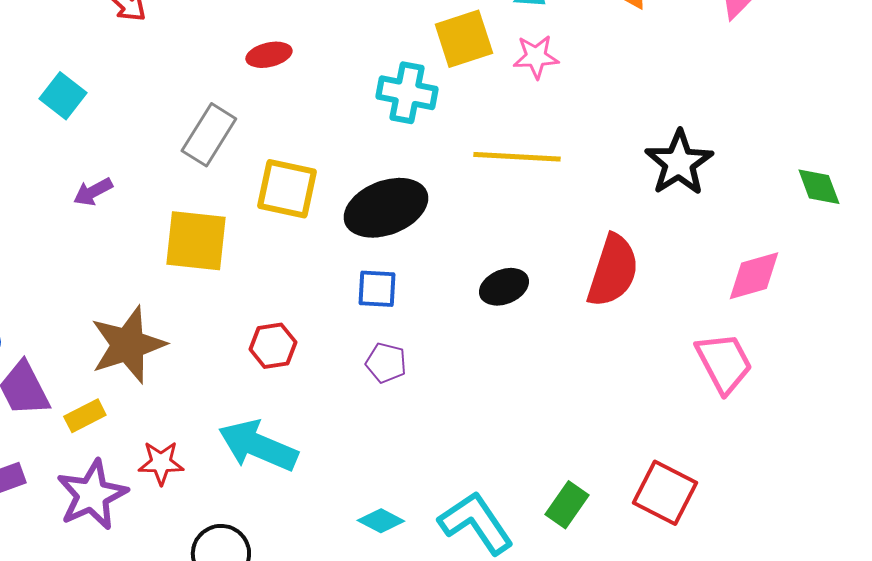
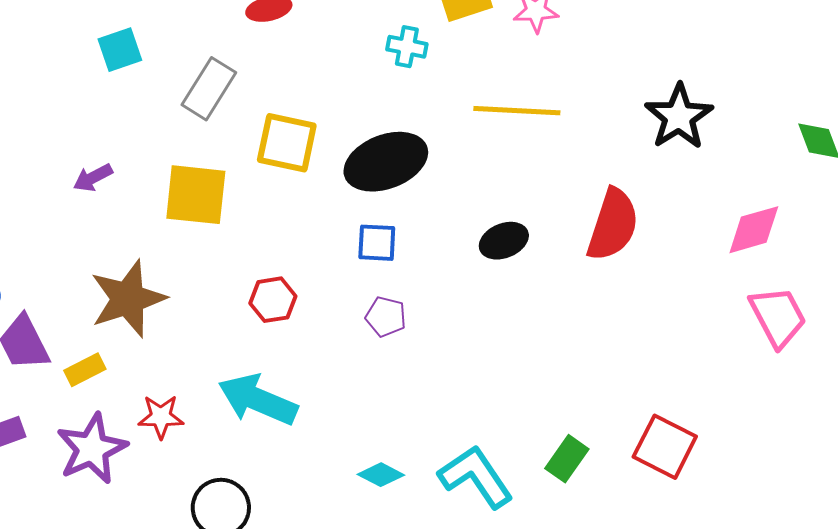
cyan cross: (407, 93) -> (407, 47), size x0.7
cyan square: (63, 96) -> (120, 50), moved, turned 33
purple arrow: (93, 192) -> (93, 178), moved
pink trapezoid: (724, 363) -> (778, 317), moved

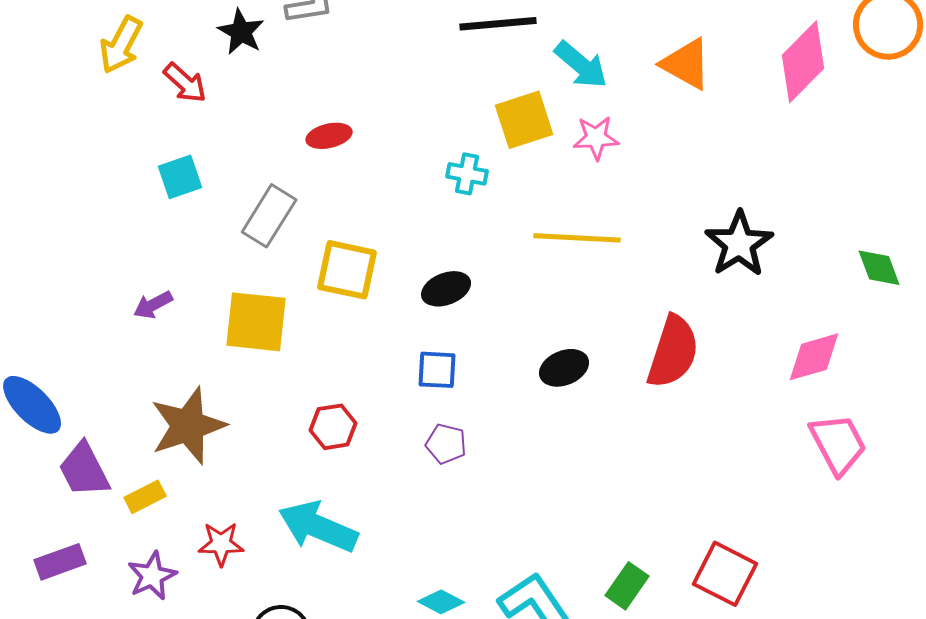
black ellipse: (386, 162) -> (446, 289), size x0.6
purple star: (92, 449) -> (152, 576), size x0.7

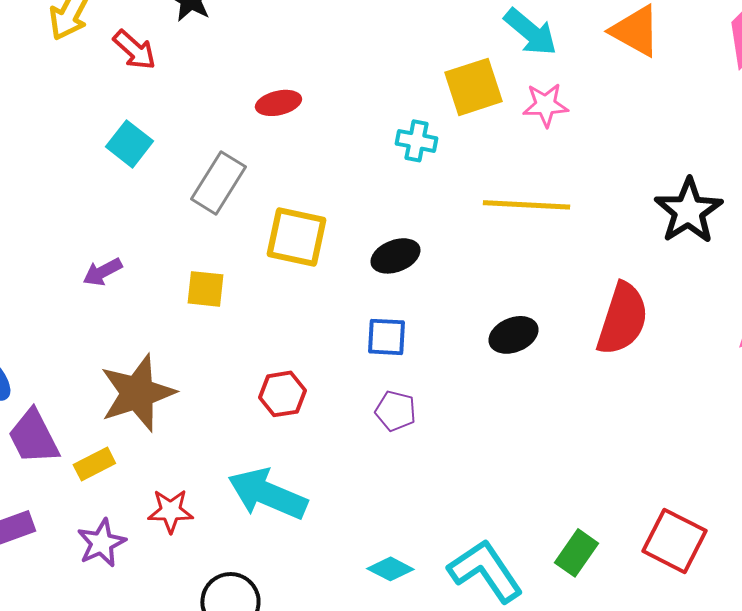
cyan square: (180, 177) -> (129, 144), turned -33
yellow square: (256, 322) -> (205, 289), size x0.6

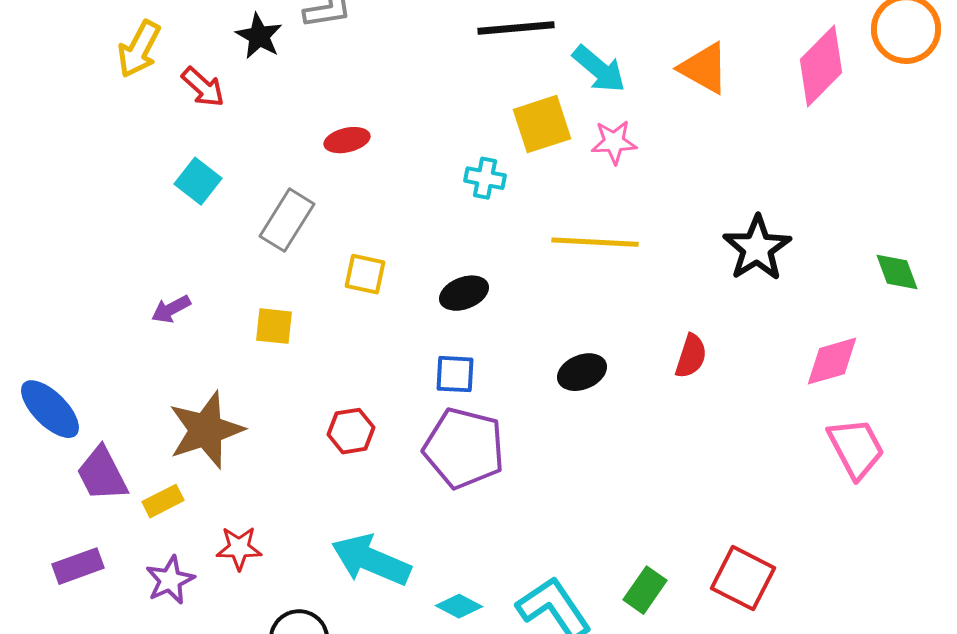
yellow square: (296, 237) -> (365, 274), size x0.7
red semicircle: (622, 319) -> (691, 356), size x0.6
purple pentagon: (395, 411) -> (464, 448), size x2.0
cyan arrow: (267, 494) -> (371, 560), moved

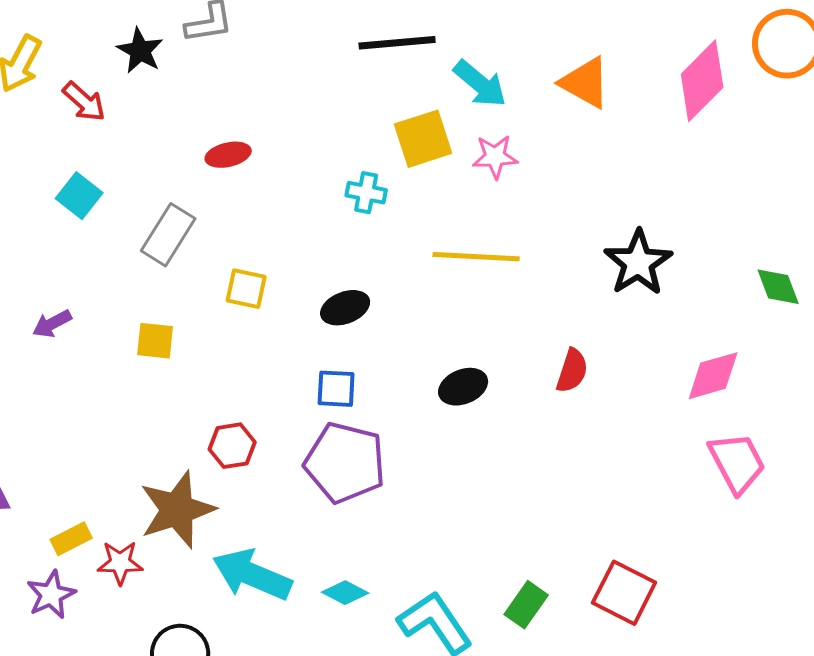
brown star: (206, 430) -> (177, 510), moved
yellow rectangle: (163, 501) -> (71, 539), moved
cyan diamond: (459, 606) -> (345, 593), moved

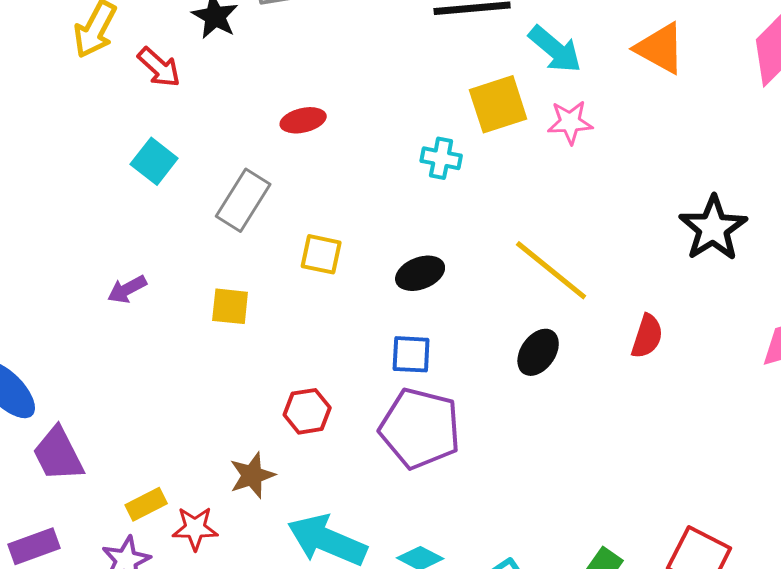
yellow line: (476, 257) -> (551, 270), moved, turned 36
black ellipse: (463, 387) -> (538, 352), turned -33
brown star: (177, 510) -> (252, 475), size x0.6

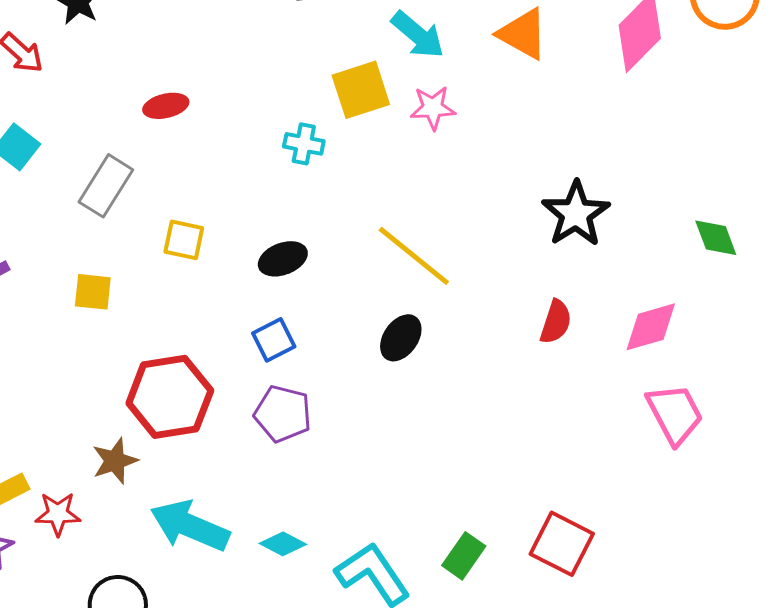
red semicircle: (647, 336) -> (556, 322), moved
blue square: (411, 354) -> (274, 340), turned -30
red hexagon: (307, 411) -> (170, 397), size x1.8
purple pentagon: (420, 428) -> (283, 414), size x0.7

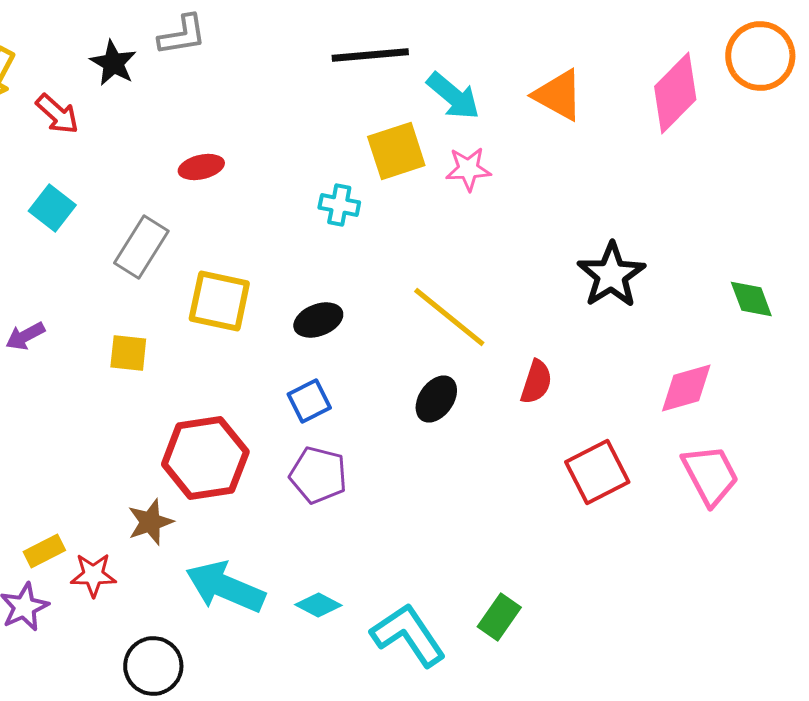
yellow square: (184, 240) -> (219, 301), size x1.5
red semicircle: (556, 322) -> (536, 382), moved
red square: (562, 544) -> (597, 472), moved, turned 36

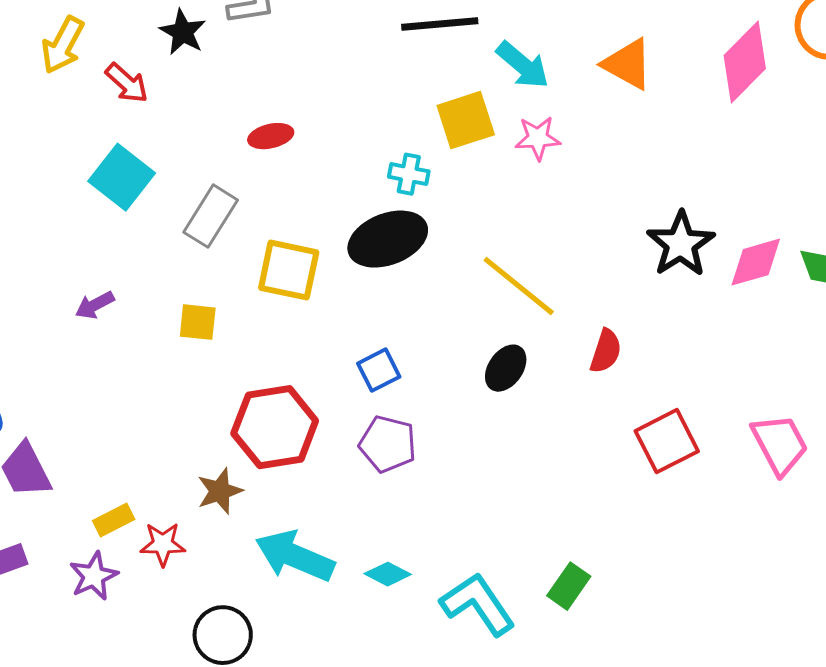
cyan square: (52, 208) -> (122, 177), size x1.4
black ellipse: (318, 320) -> (388, 239), moved, size x1.6
pink diamond: (686, 388) -> (756, 262), moved

